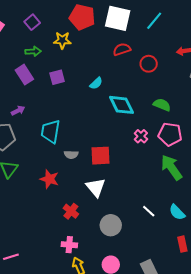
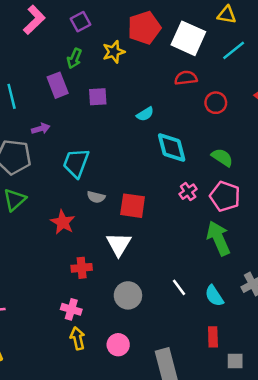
red pentagon: (82, 17) -> (144, 28), turned 30
yellow star: (62, 40) -> (114, 52), turned -30
green arrow: (33, 51) -> (74, 58), turned 105
red cross: (71, 211) -> (82, 268), turned 35

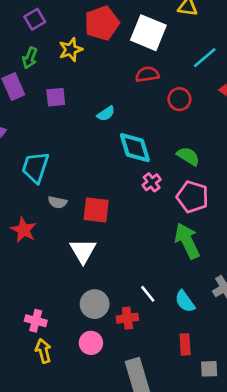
cyan line: (234, 50) -> (205, 58), moved
pink cross: (188, 192) -> (152, 182), moved
red cross: (82, 268) -> (127, 318), moved
pink circle: (118, 345) -> (91, 343), moved

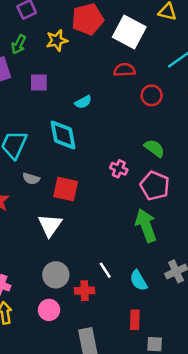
cyan diamond: (135, 148) -> (63, 135), moved
pink cross: (152, 182) -> (119, 169), turned -35

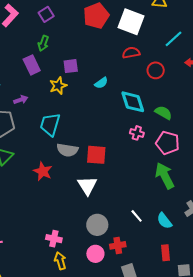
yellow star: (57, 40) -> (58, 86), moved
purple square: (39, 83) -> (71, 66), moved
cyan diamond: (63, 135) -> (133, 102), moved
gray semicircle: (31, 179) -> (67, 150), size x1.5
red cross: (84, 291) -> (118, 245), moved

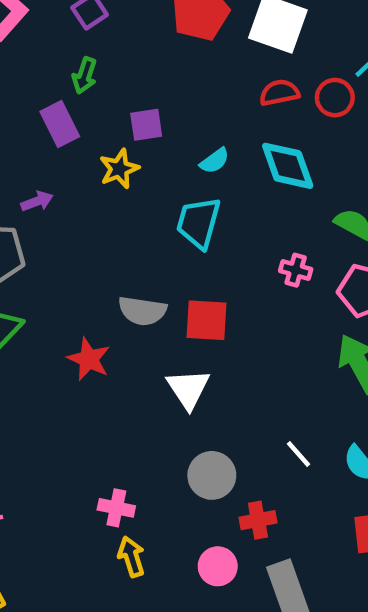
red circle: (156, 70) -> (335, 98), moved
cyan diamond: (133, 102) -> (288, 166), moved
cyan trapezoid: (50, 124) -> (199, 223), moved
pink circle: (95, 254) -> (218, 566), moved

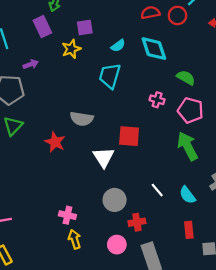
red square: (207, 320) -> (129, 136), moved

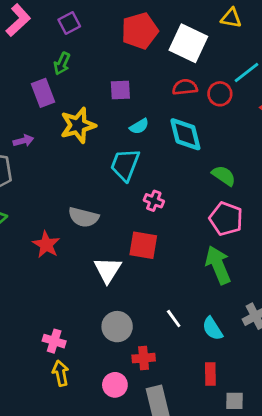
purple square: (85, 27) -> (120, 90), moved
yellow star: (71, 49) -> (78, 125), size x1.4
pink cross: (157, 100) -> (154, 201), moved

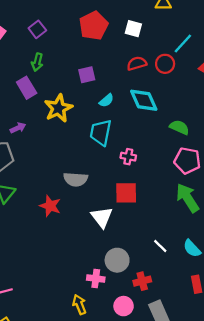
white square: (188, 43) -> (133, 29), size x0.6
pink cross: (54, 341) -> (96, 279), moved

